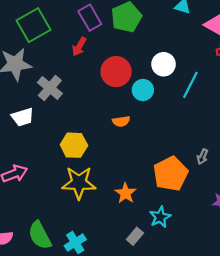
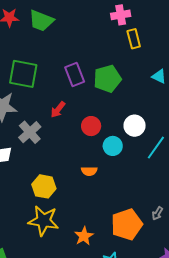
green square: (33, 25) -> (23, 74), turned 32
red arrow: (79, 47) -> (58, 110), moved
red circle: (116, 72) -> (91, 126), size x0.7

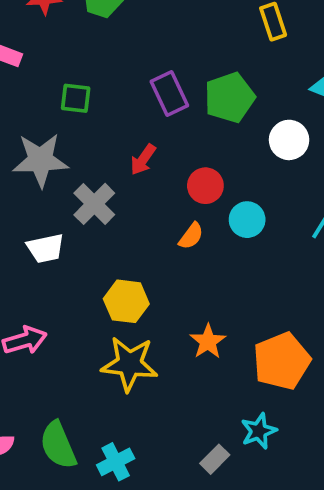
green square: (23, 74) -> (76, 98), size x0.6
white circle: (135, 126) -> (289, 140), moved
orange semicircle: (89, 171) -> (191, 236), moved, turned -49
orange star: (84, 236) -> (208, 342), moved

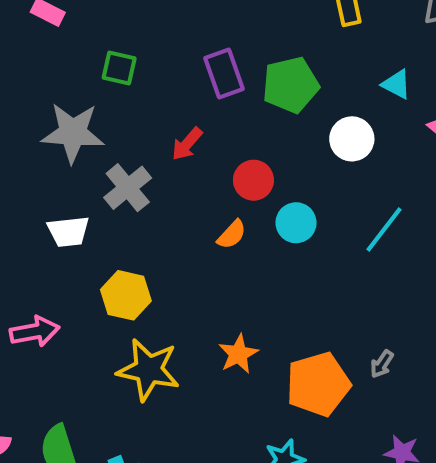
yellow hexagon: (126, 301) -> (126, 295), moved

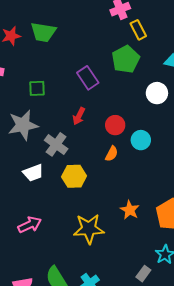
green pentagon: (291, 85) -> (126, 59), moved
yellow hexagon: (126, 295) -> (74, 176), moved

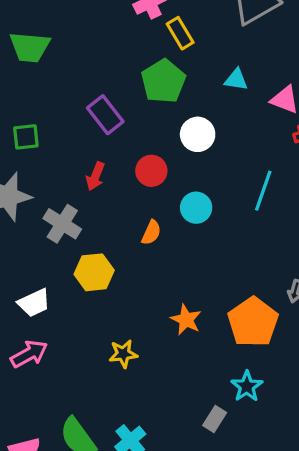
white circle: (157, 93) -> (198, 134), moved
red circle: (115, 125) -> (151, 171), moved
white trapezoid: (33, 173) -> (34, 303), moved
yellow star: (89, 229) -> (123, 354), size x0.6

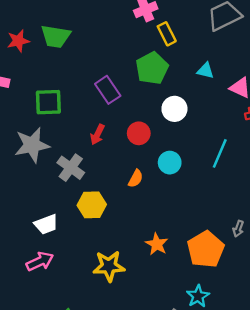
green square: (26, 137) -> (48, 102), size x1.4
yellow star: (123, 354) -> (109, 266), size x1.5

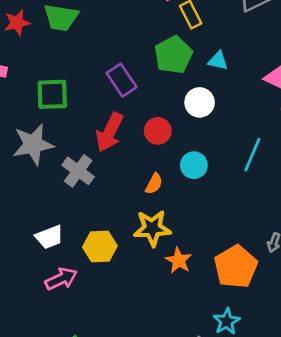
cyan triangle: (205, 71) -> (218, 61), moved
red arrow: (97, 135) -> (109, 132), size x1.6
yellow hexagon: (92, 205) -> (100, 247), moved
pink arrow: (40, 261) -> (61, 279), moved
yellow star: (109, 266) -> (152, 228), moved

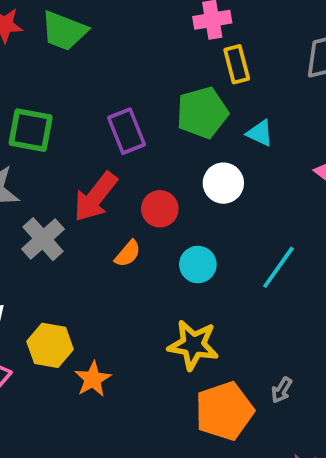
orange semicircle: (154, 184) -> (128, 254), moved
yellow star: (152, 228) -> (193, 345), moved
orange star: (179, 261) -> (93, 379), moved

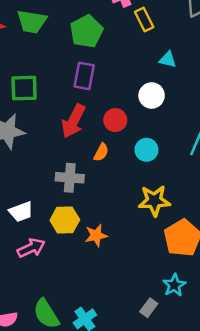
green pentagon: (202, 113) -> (86, 31), moved
purple rectangle: (126, 131) -> (84, 76), turned 44
gray cross: (43, 239) -> (70, 178), moved, turned -32
orange star: (93, 379) -> (96, 235), turned 30

